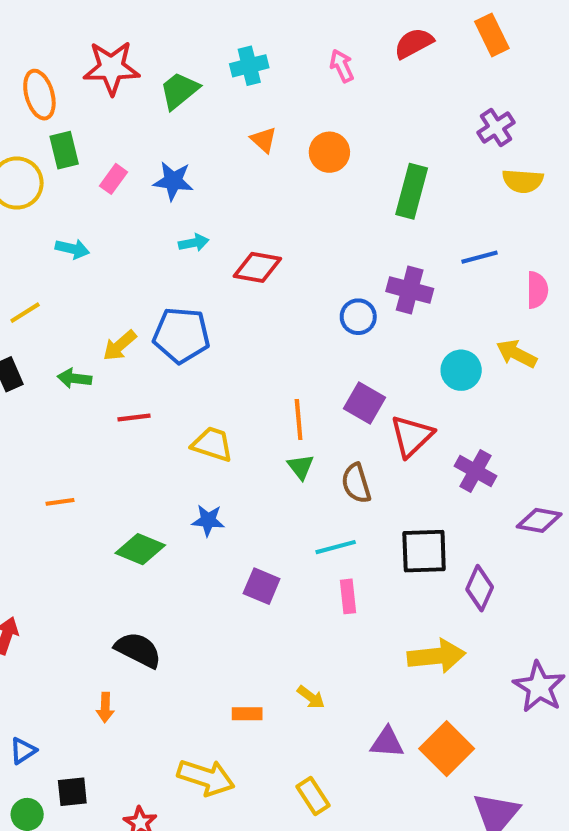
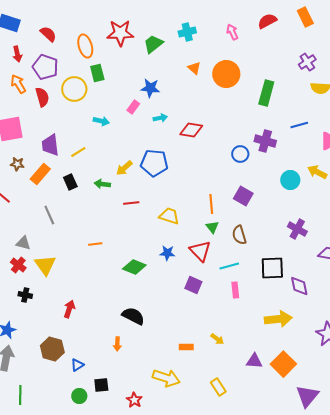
orange circle: (329, 152) -> (226, 74), size x1.4
pink rectangle: (113, 179) -> (133, 107), moved
red triangle: (412, 436) -> (200, 251), moved, turned -30
purple diamond: (480, 588) -> (299, 286), turned -35

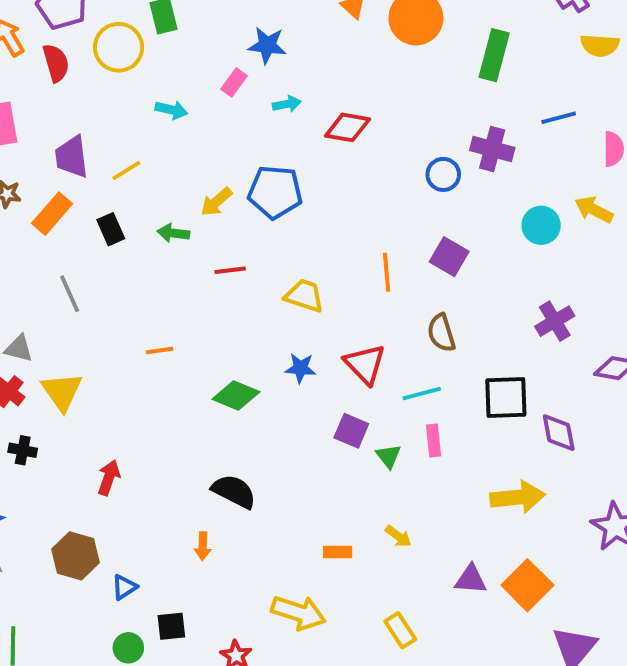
green triangle: (212, 227) -> (389, 456), moved
purple cross: (297, 229) -> (555, 321), turned 30

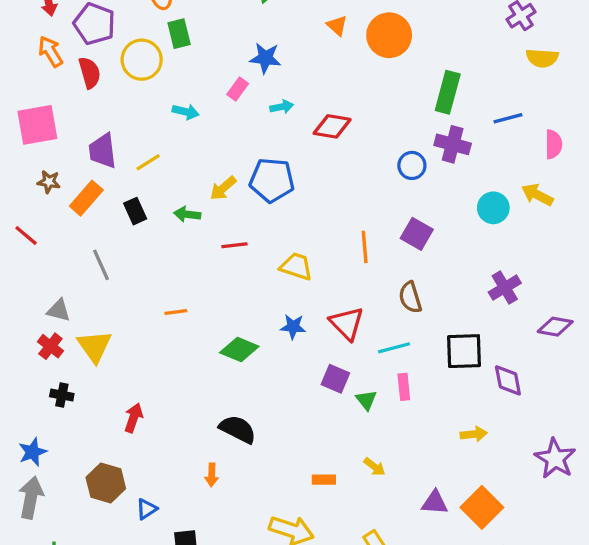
green rectangle: (494, 55) -> (448, 92), moved
yellow arrow: (518, 497) -> (474, 434), size x0.6

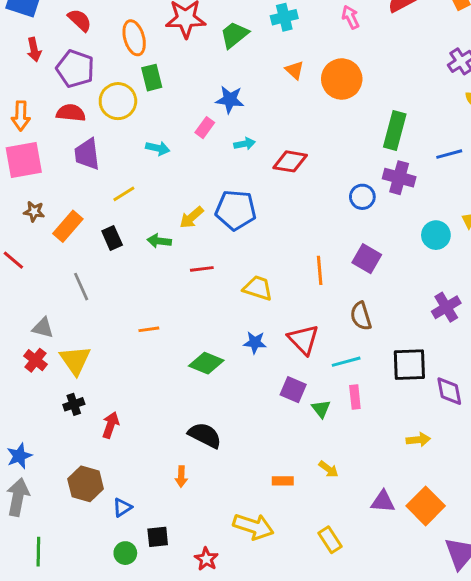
orange arrow: (50, 52) -> (21, 116), moved, turned -148
red semicircle: (90, 73) -> (71, 113), turned -68
purple trapezoid: (103, 151) -> (87, 154), moved
black cross: (62, 395) -> (74, 404), moved, turned -30

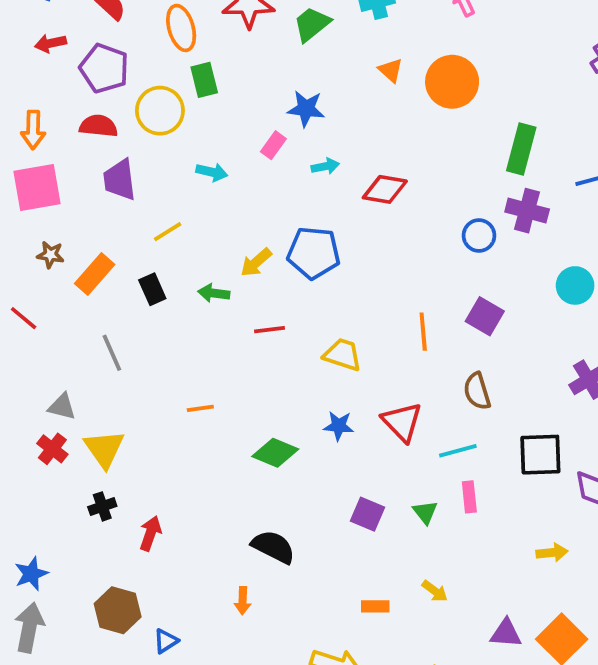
red arrow: (34, 50) -> (50, 43), turned 90
purple square: (293, 390) -> (368, 514), moved

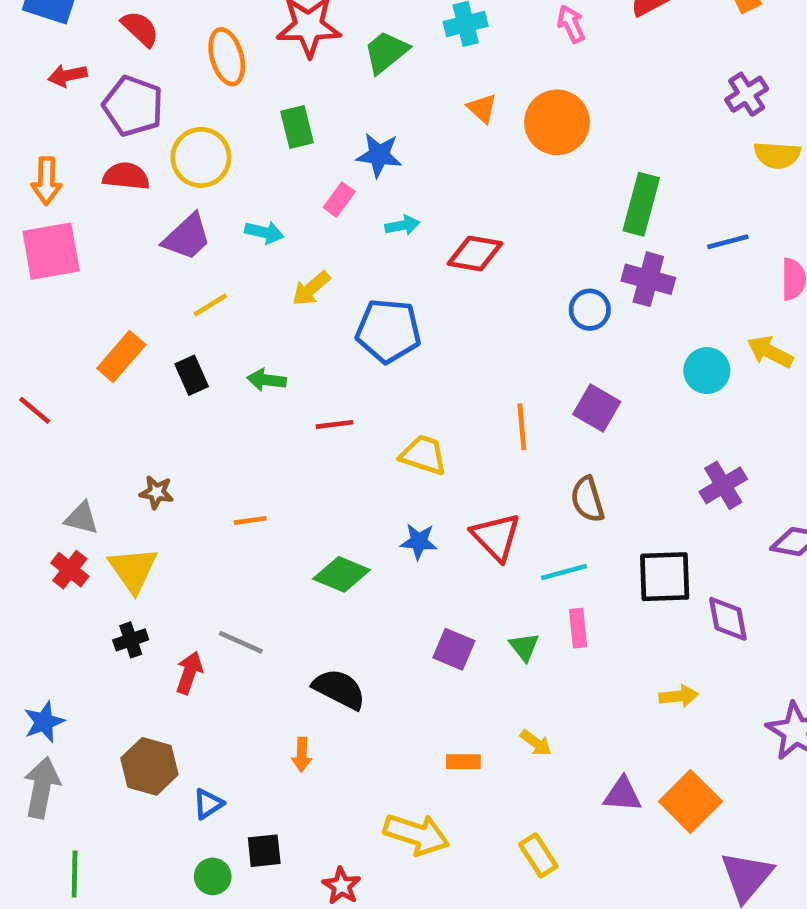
green rectangle: (204, 80) -> (297, 127), moved
purple trapezoid: (120, 180) -> (187, 237), moved, turned -126
brown star: (50, 255) -> (156, 492), moved
yellow arrow: (256, 262) -> (311, 289), moved
gray line: (112, 353) -> (241, 642), moved, turned -42

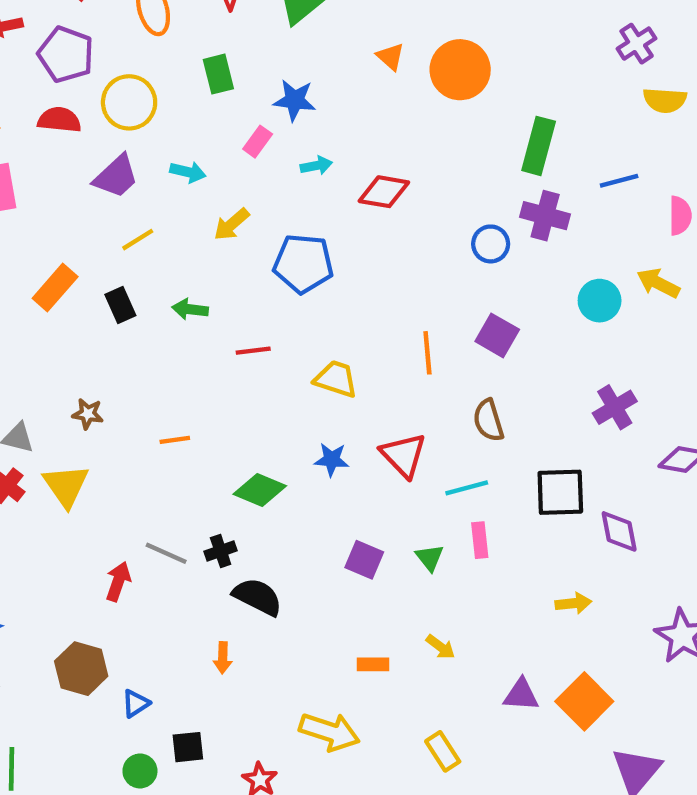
black cross: (131, 640) -> (221, 551), moved

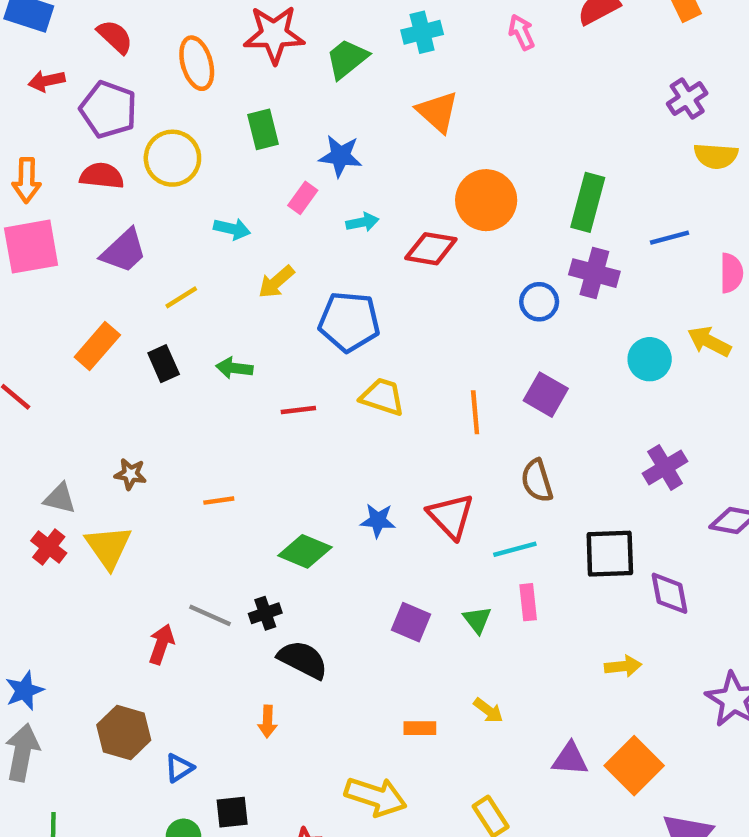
orange triangle: (390, 57) -> (438, 112), size x1.5
orange circle: (460, 70) -> (486, 200), moved
purple trapezoid: (116, 176) -> (124, 251), moved
yellow trapezoid: (336, 379) -> (382, 397), moved

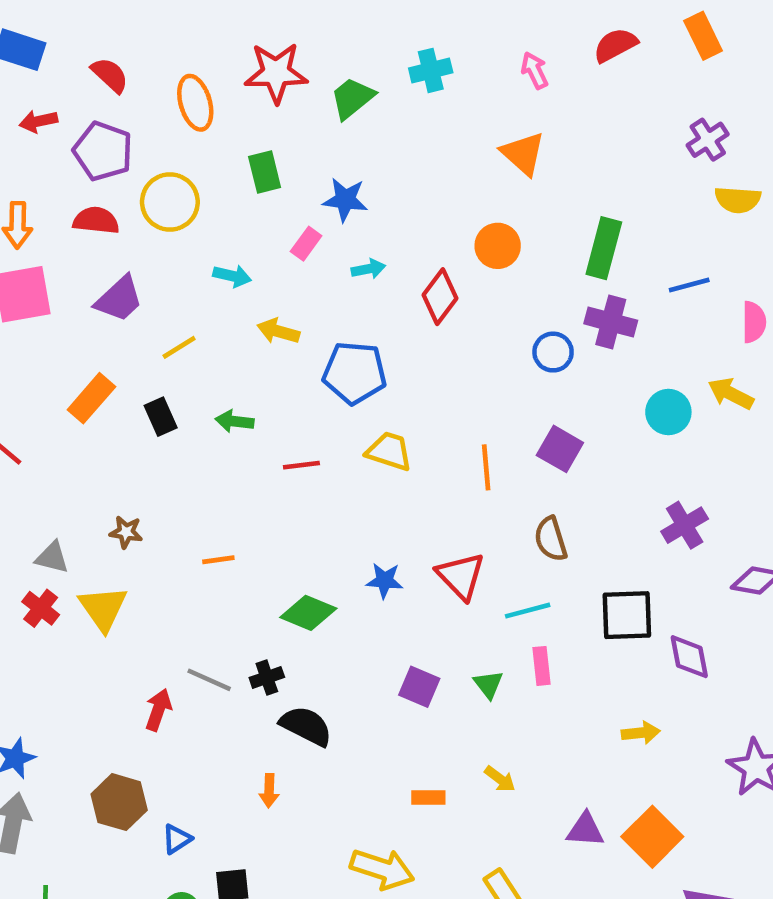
orange triangle: (438, 112) -> (523, 154), moved
orange circle: (486, 200) -> (498, 246), size x0.7
red diamond: (431, 249) -> (440, 297), turned -63
yellow arrow: (276, 282) -> (278, 331), turned 57

